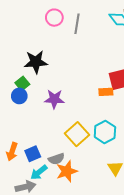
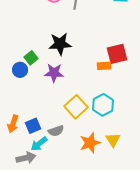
black star: (36, 62) -> (60, 44), moved
green square: (22, 84) -> (31, 58), moved
orange star: (67, 171) -> (90, 143), moved

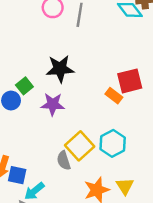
orange rectangle: (104, 66) -> (114, 96), turned 40
blue square: (33, 126) -> (17, 175), moved, turned 35
gray semicircle: (56, 131) -> (64, 161), moved, turned 91

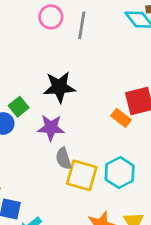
yellow square: (80, 146) -> (82, 175), turned -32
gray semicircle: (64, 161) -> (63, 159), moved

